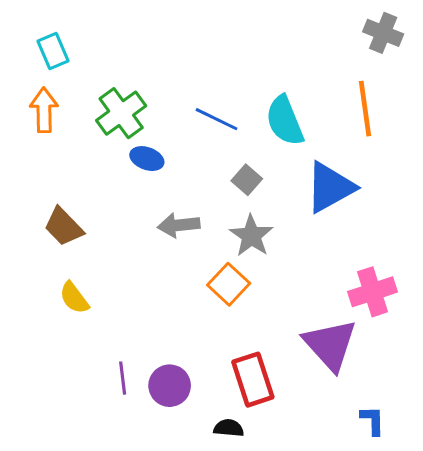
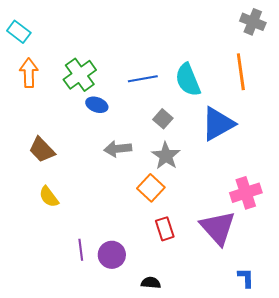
cyan rectangle: (53, 51) -> (19, 32), moved, turned -30
blue line: (217, 119) -> (143, 79), turned -36
red rectangle: (253, 380) -> (165, 229), moved, size x0.7

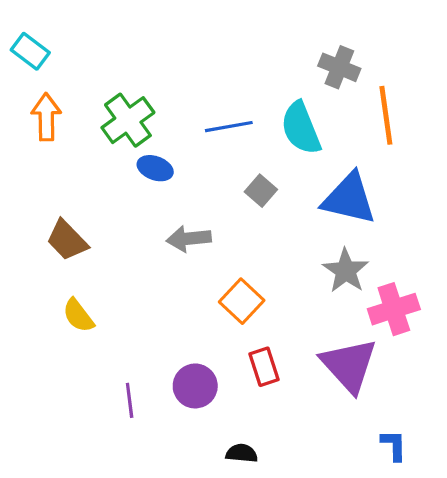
gray cross: (253, 22) -> (339, 67), moved
blue triangle: (218, 124) -> (349, 199), turned 42
gray star: (166, 156) -> (346, 271), moved
purple circle: (112, 255) -> (195, 386), moved

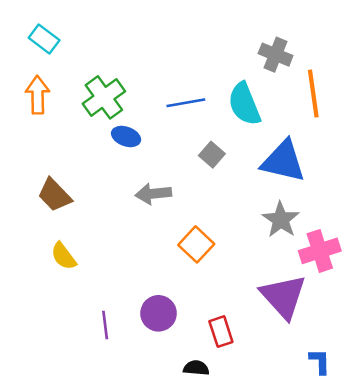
cyan rectangle: (30, 51) -> (44, 39), moved
red rectangle: (264, 367) -> (221, 332), moved

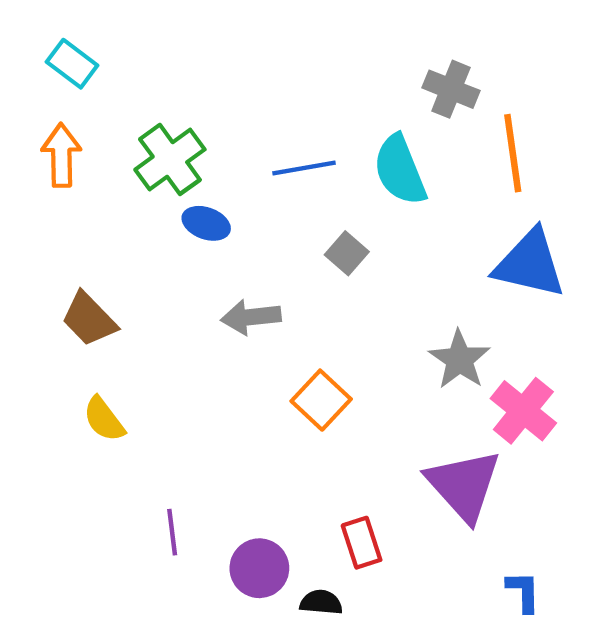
blue triangle: (283, 161) -> (530, 264), moved
pink cross: (320, 251) -> (523, 411), turned -33
purple circle: (159, 313) -> (259, 568), moved

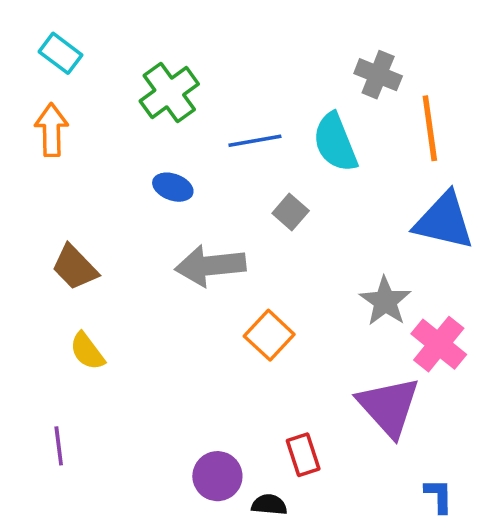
green cross: (170, 159) -> (169, 93), moved
gray arrow: (251, 317) -> (210, 266), size x1.4
purple line: (172, 532) -> (59, 446), moved

